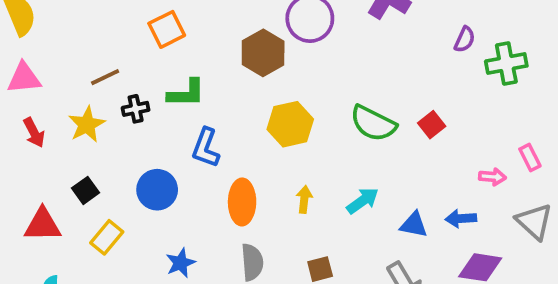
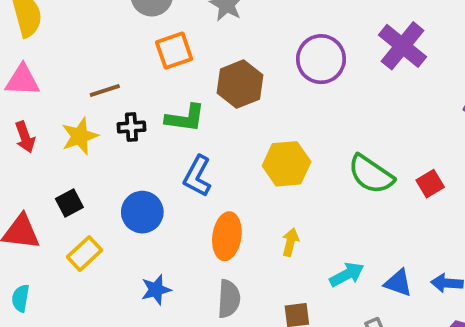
brown hexagon: (263, 53) -> (240, 84), moved
cyan arrow: (363, 201) -> (347, 275), moved

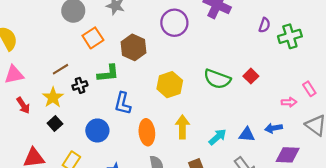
black square: (69, 203) -> (55, 124), moved
yellow arrow: (290, 242) -> (182, 127), size x1.5

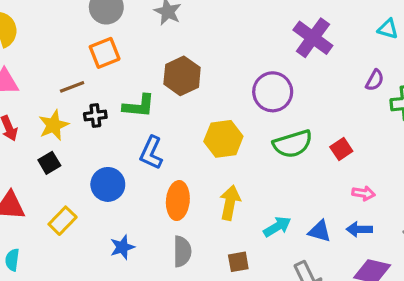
purple circle: (174, 23) -> (273, 92), moved
orange square: (93, 38) -> (105, 53), moved
green semicircle: (217, 79) -> (293, 144), turned -48
pink arrow: (289, 102) -> (363, 193), moved

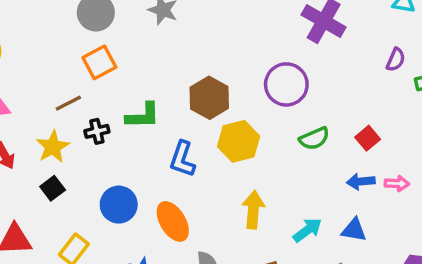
brown hexagon: (182, 76) -> (209, 98), moved
green semicircle: (293, 144) -> (314, 138), size x0.7
blue L-shape: (151, 153) -> (182, 159), moved
orange ellipse: (178, 201) -> (173, 221), moved, turned -30
blue arrow: (359, 229) -> (361, 181), moved

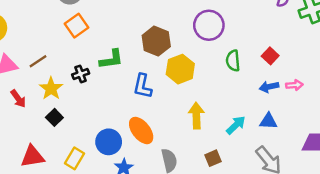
brown line: (68, 103) -> (38, 61), moved
green semicircle: (314, 138) -> (233, 61), turned 115
blue circle: (119, 205) -> (109, 142), moved

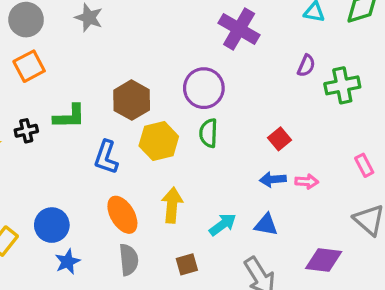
green semicircle: (233, 61) -> (208, 133), moved
orange ellipse: (141, 131) -> (122, 215), moved

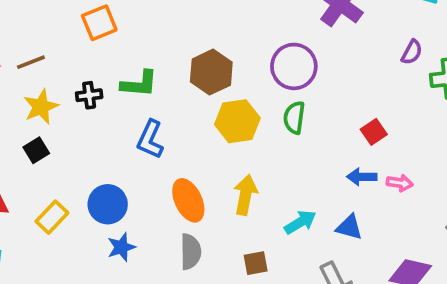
blue L-shape: (106, 157) -> (150, 139), moved

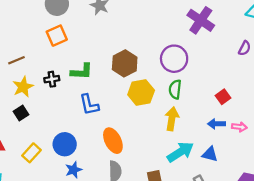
blue L-shape: (150, 139) -> (89, 105), turned -35
yellow arrow: (245, 195) -> (172, 119), moved
cyan arrow: (300, 222) -> (180, 152), size x1.4

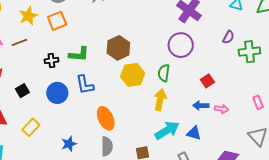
purple circle: (174, 59) -> (181, 45), moved
yellow star: (23, 87) -> (28, 16), moved
blue circle: (65, 144) -> (57, 93), moved

